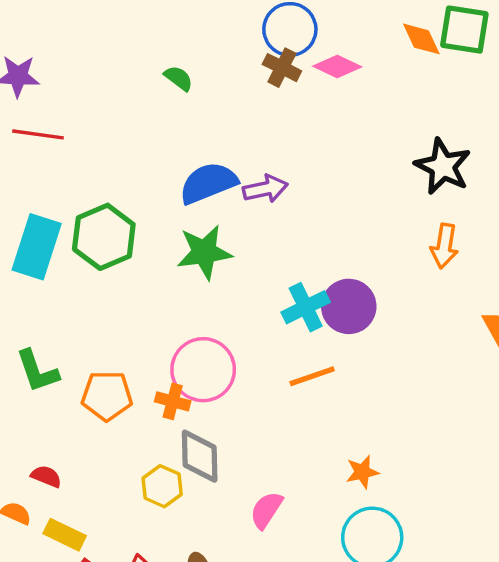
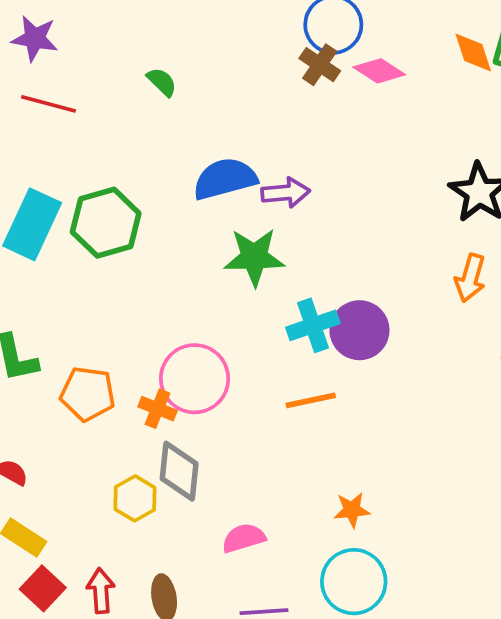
green semicircle: (179, 78) -> (162, 82), moved
green star: (204, 252) -> (254, 257), moved
pink semicircle: (266, 510) -> (244, 538), turned 33

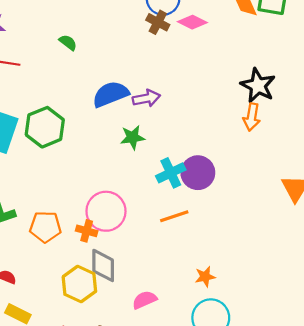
green star: (254, 257) -> (133, 137), size x0.7
orange arrow: (470, 278) -> (252, 117), moved
yellow hexagon: (135, 498) -> (79, 284), size x1.4

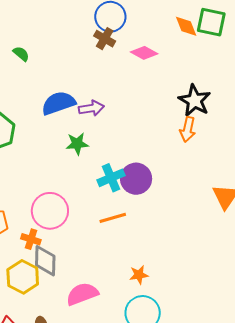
pink diamond: (192, 22) -> (144, 53), moved
orange cross: (87, 231) -> (31, 239), moved
pink semicircle: (145, 300) -> (82, 294), size x1.4

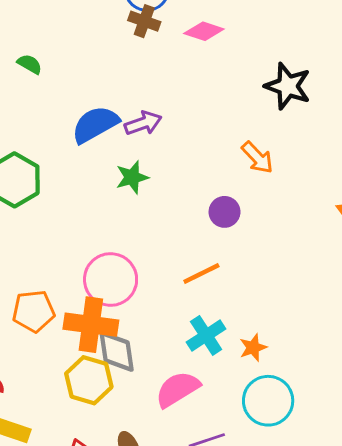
orange arrow: (188, 129) -> (257, 158), moved, turned -45
cyan cross: (111, 178) -> (206, 335), moved
purple circle: (136, 179) -> (225, 212), size x0.7
orange cross: (31, 239) -> (91, 325), size x1.8

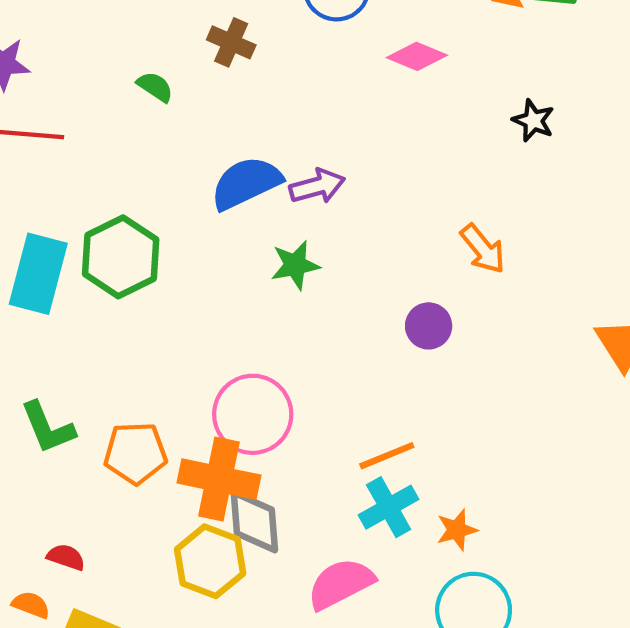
brown cross: (144, 21) -> (231, 42), moved
black star: (288, 86) -> (533, 121), moved, size x0.6
orange line: (201, 274) -> (387, 456), moved

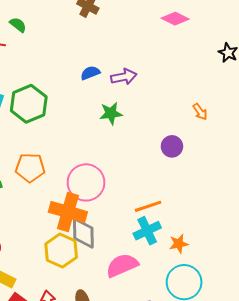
green semicircle: (155, 87) -> (18, 25), moved
blue semicircle: (246, 183) -> (90, 73), size x0.6
orange arrow: (483, 249) -> (200, 112), size x0.7
orange pentagon: (135, 453) -> (30, 168), moved

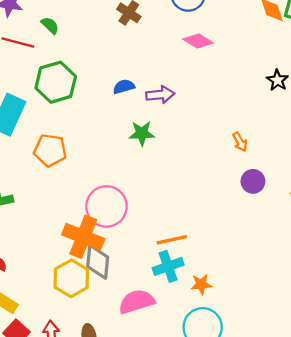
pink diamond: (175, 19) -> (198, 41), moved
green hexagon: (29, 104) -> (56, 82), moved
purple circle: (172, 146) -> (253, 181), moved
orange pentagon: (30, 168) -> (50, 150), moved

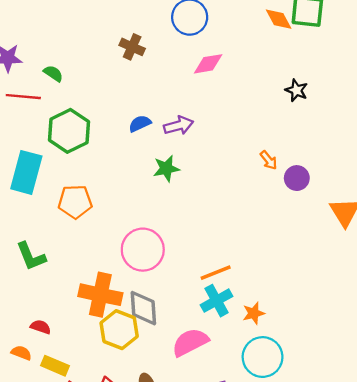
pink diamond: (198, 41) -> (208, 64), turned -32
purple circle: (253, 181) -> (297, 178), moved
orange cross: (83, 237) -> (100, 295), moved

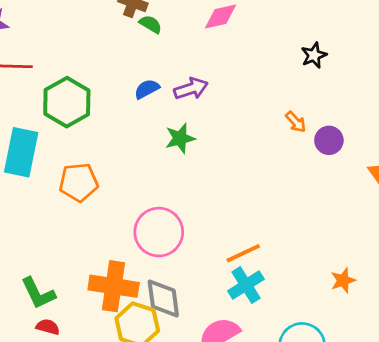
green semicircle: (53, 73) -> (150, 24), moved
black star: (297, 90) -> (314, 55), moved, turned 30
green L-shape: (31, 256) -> (38, 293), moved
orange star: (254, 313) -> (343, 280), moved

